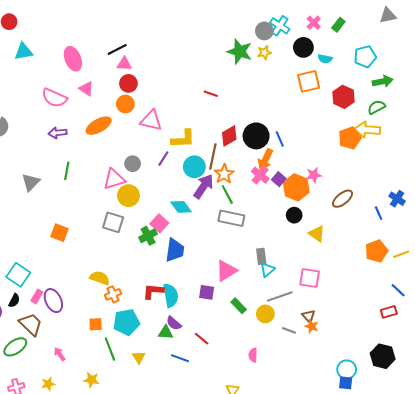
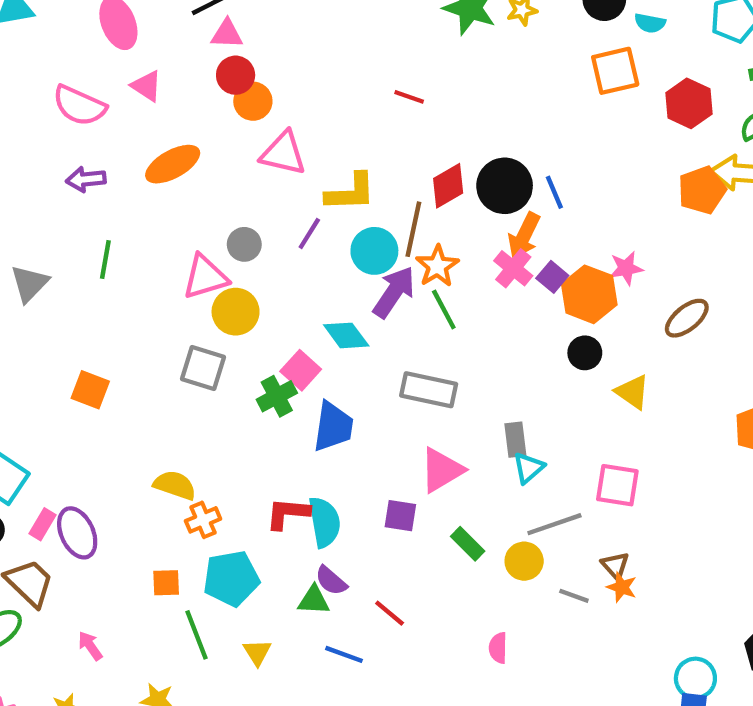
orange circle: (125, 104) -> (253, 101), moved
gray rectangle: (231, 218) -> (429, 390), moved

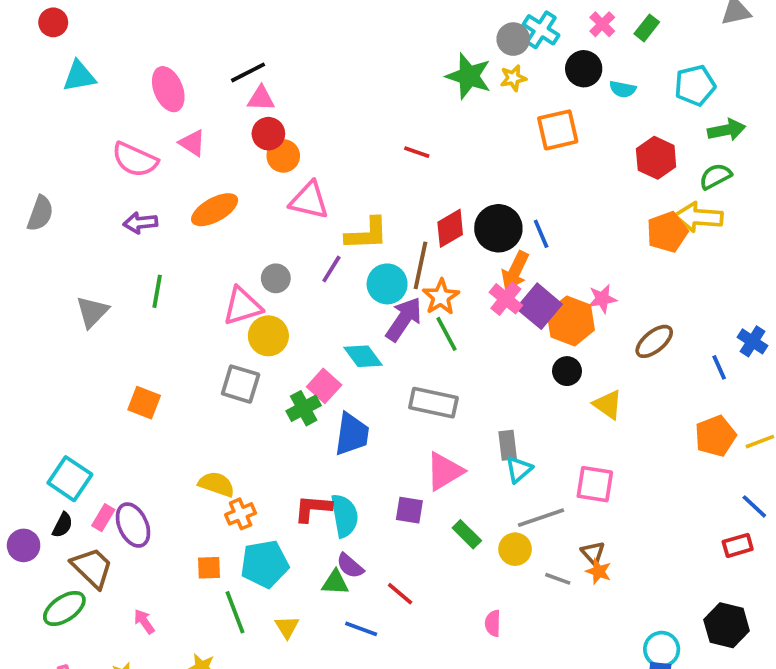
orange square: (615, 71) -> (558, 130), moved
purple square: (552, 277) -> (539, 306), size x1.6

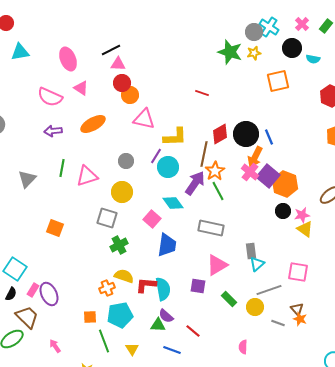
cyan circle: (387, 284) -> (168, 167), moved
pink star: (602, 299) -> (302, 215), moved
pink triangle: (242, 306) -> (87, 176), moved
green cross: (304, 408) -> (119, 245), moved
yellow semicircle: (216, 484) -> (124, 276), moved

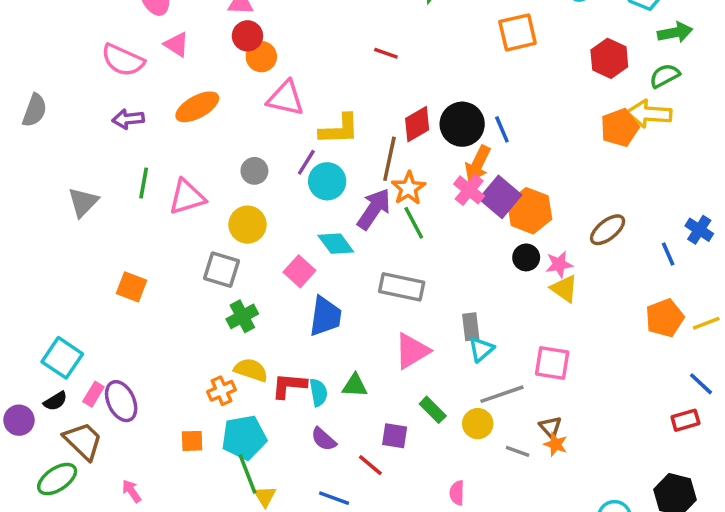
purple square: (198, 286) -> (395, 436), moved
cyan semicircle: (163, 289) -> (318, 392), size x0.7
black semicircle: (11, 294) -> (55, 401), turned 32
green triangle: (158, 325) -> (355, 386), moved
green line: (104, 341) -> (247, 474), moved

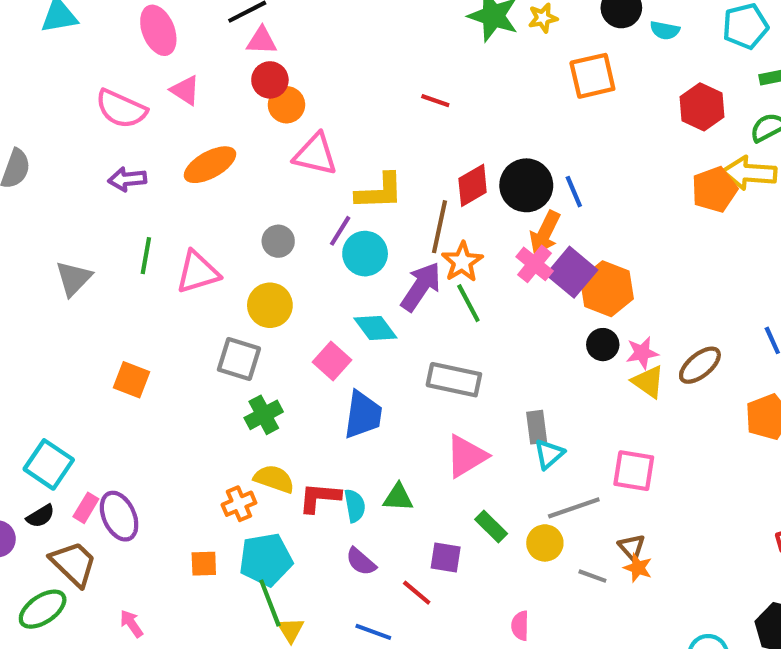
brown ellipse: (608, 230) -> (700, 365), moved

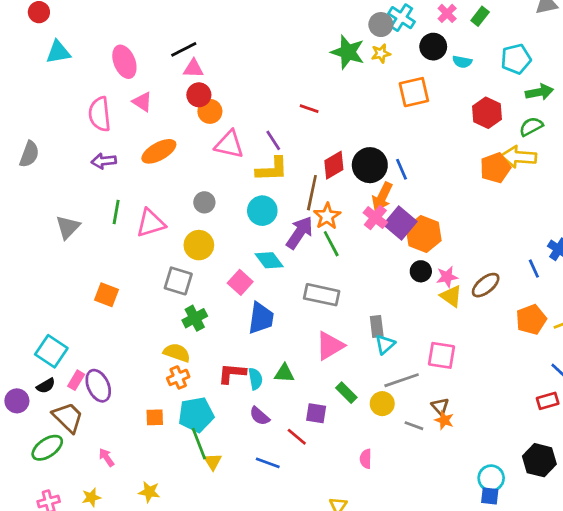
pink semicircle: (121, 109) -> (100, 114), turned 60
purple line: (340, 231) -> (273, 140), moved, turned -65
yellow semicircle: (274, 479) -> (177, 353), moved

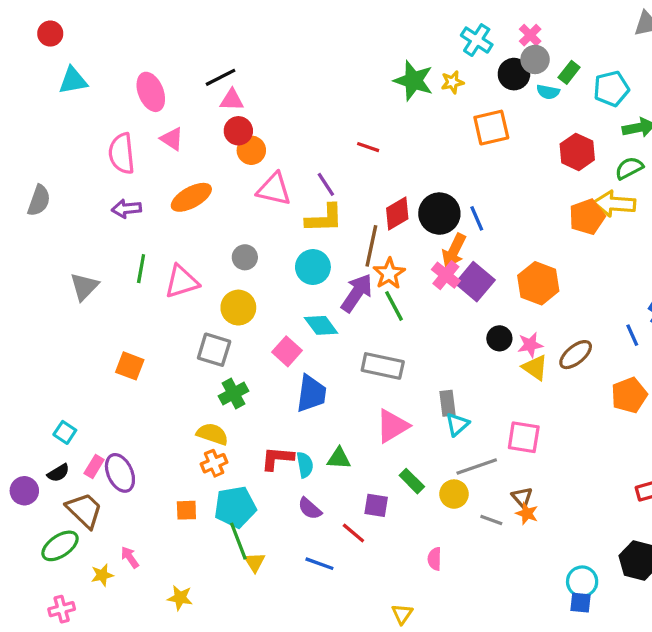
green rectangle: (480, 16) -> (569, 72), moved
gray circle: (381, 25) -> (535, 59), moved
orange hexagon: (424, 234) -> (538, 283), moved
cyan square: (51, 351) -> (65, 432), size x0.6
yellow star: (91, 497) -> (102, 575), moved

